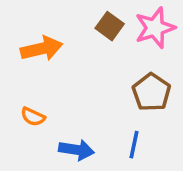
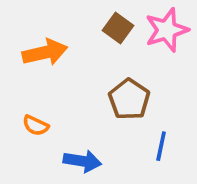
brown pentagon: (151, 92) -> (129, 99), moved
blue line: (134, 145) -> (161, 146), moved

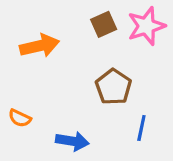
brown square: (118, 28) -> (104, 24), turned 30
orange semicircle: (36, 125) -> (20, 118), moved

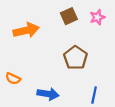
pink star: (146, 26) -> (97, 17), size x0.6
blue line: (141, 128) -> (94, 95), moved

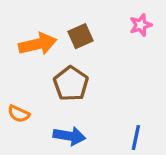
brown square: (69, 16) -> (80, 36), moved
brown pentagon: (75, 58) -> (71, 84), moved

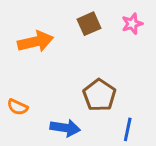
brown square: (80, 36) -> (89, 24), moved
brown pentagon: (71, 84) -> (99, 95), moved

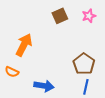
orange arrow: (35, 42) -> (24, 45), moved, turned -50
brown pentagon: (99, 95) -> (84, 64), moved

